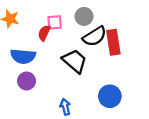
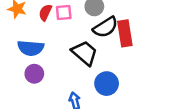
red semicircle: (44, 33) -> (45, 13), moved
blue circle: (110, 96) -> (107, 84), moved

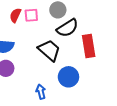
red rectangle: (125, 33) -> (89, 46), moved

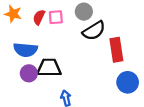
black trapezoid: (49, 50) -> (49, 68), moved, turned -40
blue circle: (68, 77) -> (128, 82), moved

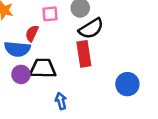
red semicircle: (39, 17) -> (32, 33), moved
red rectangle: (116, 50) -> (84, 54), moved

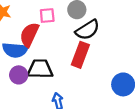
red semicircle: (32, 33) -> (29, 35), size x1.5
red rectangle: (84, 54) -> (80, 55), turned 30

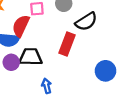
black semicircle: (87, 30) -> (86, 22), moved

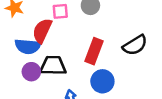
black semicircle: (86, 22) -> (135, 45), moved
blue circle: (106, 71) -> (102, 81), moved

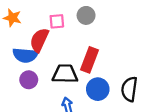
black semicircle: (135, 45) -> (129, 89), moved, turned 130
black trapezoid: (53, 66) -> (65, 74), moved

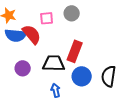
red semicircle: (39, 40) -> (32, 34), turned 115
blue semicircle: (25, 55) -> (16, 35), moved

